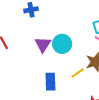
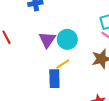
yellow line: (78, 73) -> (63, 64), moved

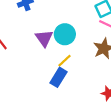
blue rectangle: (54, 79) -> (59, 77), turned 42

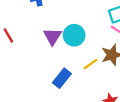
yellow line: (65, 61) -> (90, 64), moved

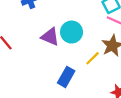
purple triangle: (52, 36) -> (50, 37), turned -30

